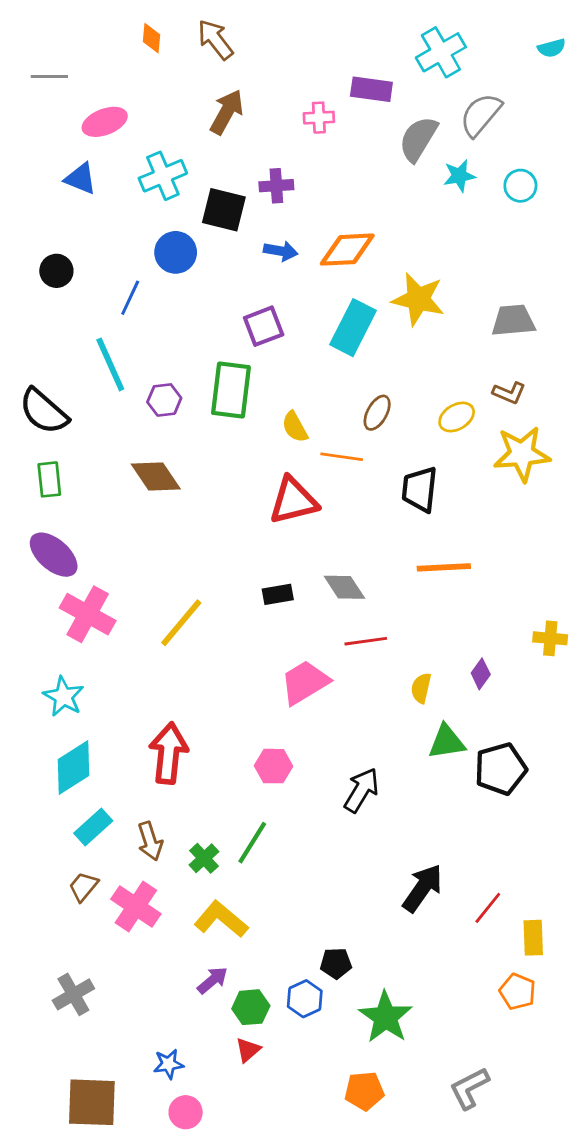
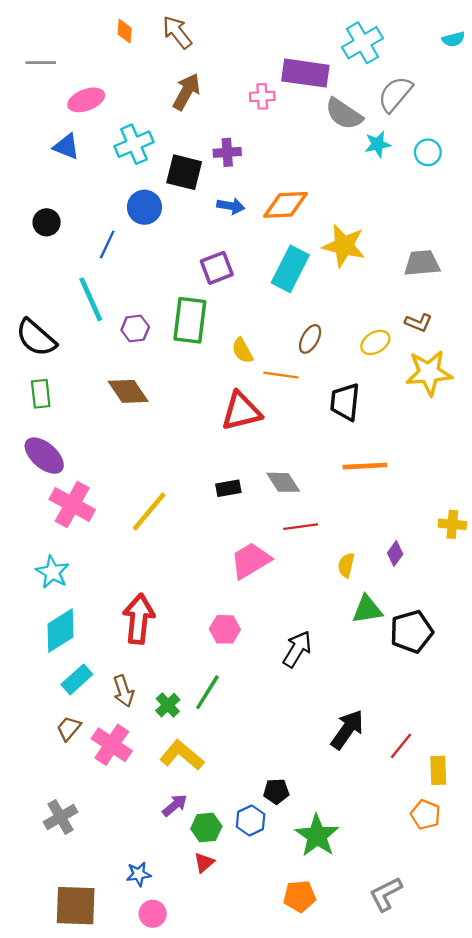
purple rectangle: (371, 89) -> (305, 73), size x1.4
gray semicircle: (418, 139) -> (344, 114), turned -87

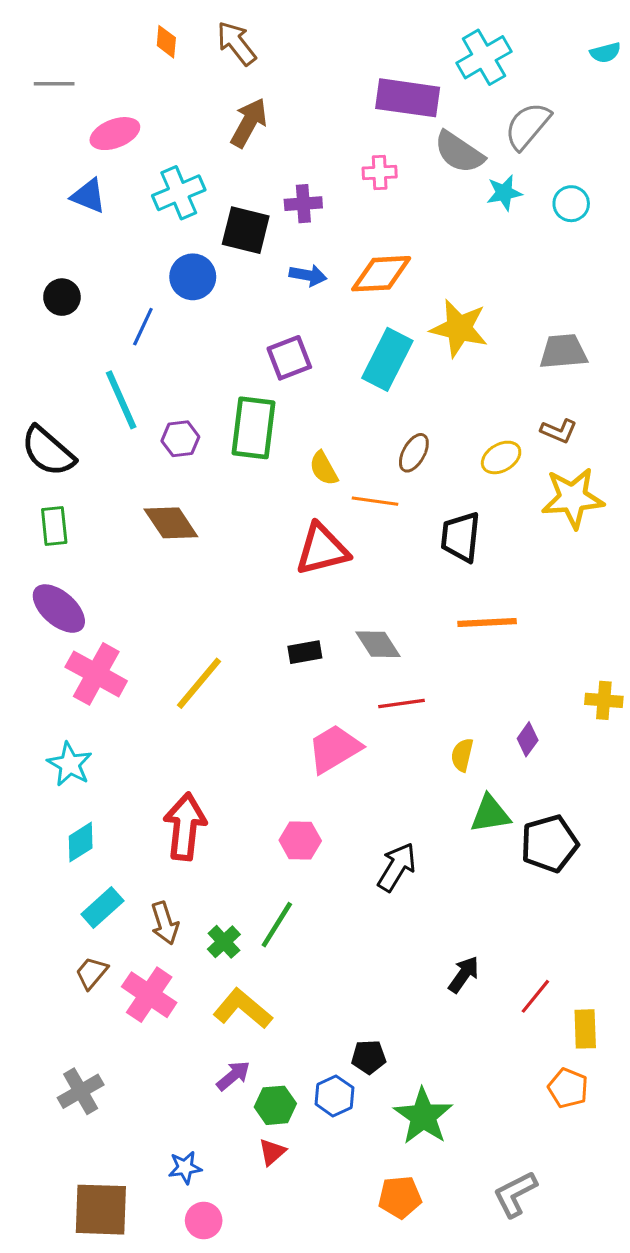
pink cross: (262, 96) -> (380, 172), moved
cyan diamond: (61, 630) -> (81, 842), size x0.7
black arrow: (347, 730) -> (464, 974), size x0.7

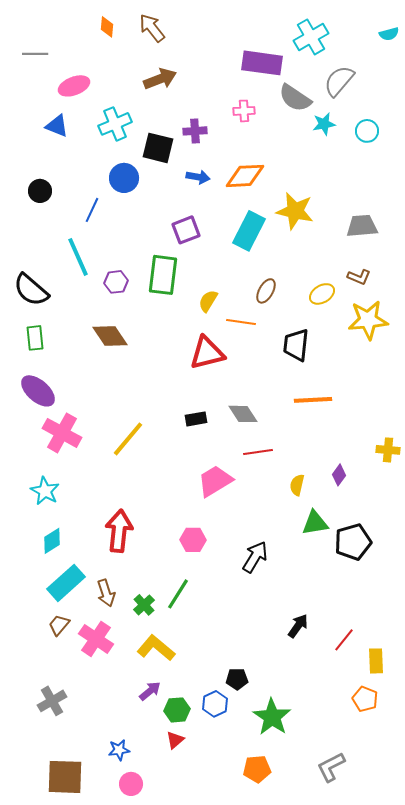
brown arrow: (249, 123) -> (160, 79), turned 40
yellow semicircle: (324, 468) -> (208, 301), turned 60
cyan rectangle: (102, 907) -> (66, 583), size x1.4

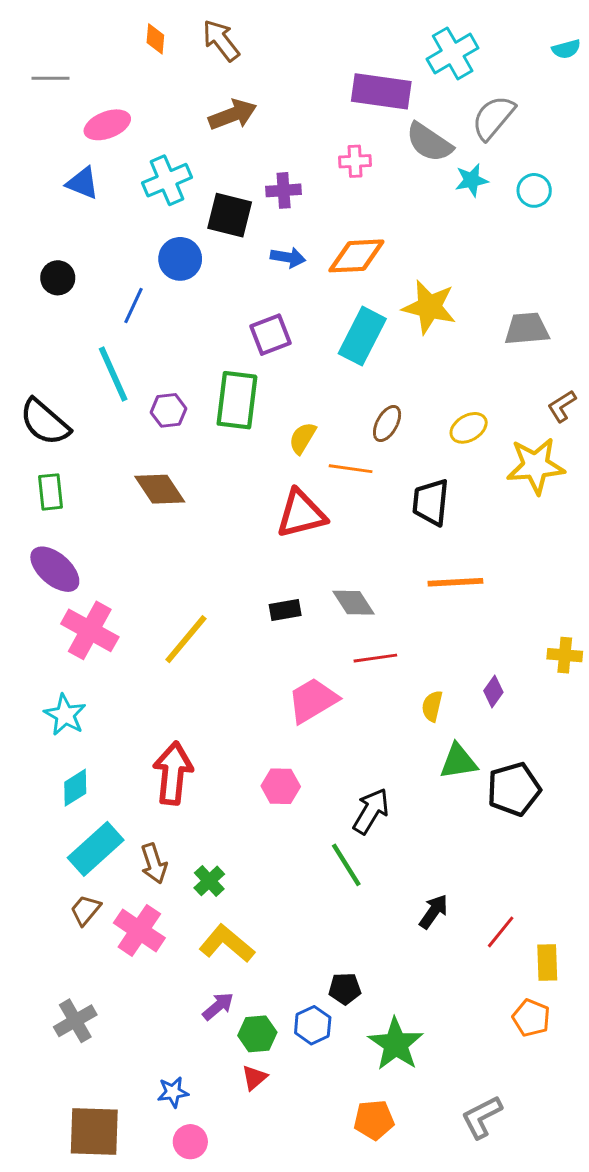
brown L-shape: (359, 277) -> (562, 406), moved, turned 125
green line: (178, 594) -> (346, 865), moved, turned -64

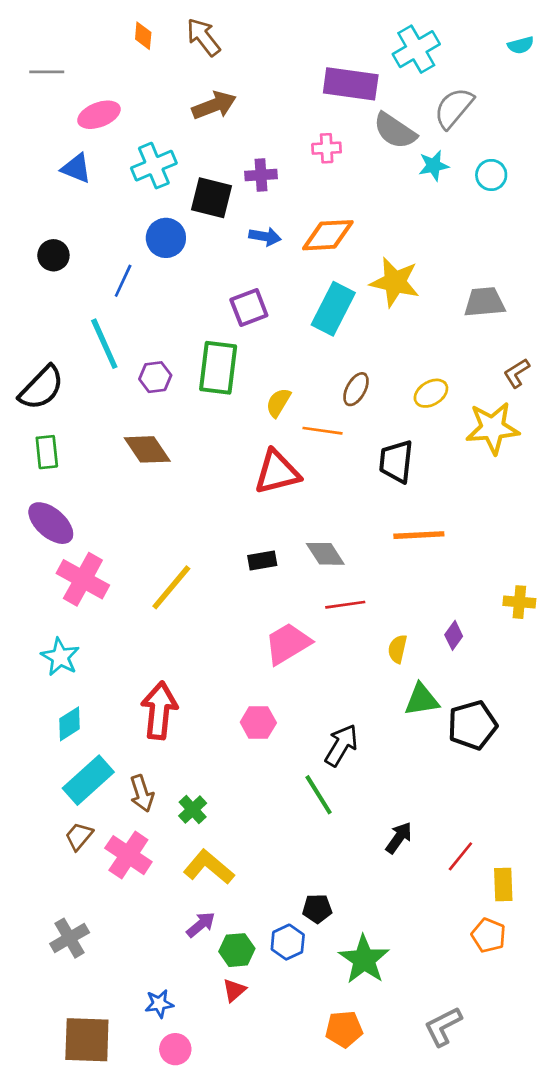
black semicircle: (45, 422) -> (41, 388), turned -87

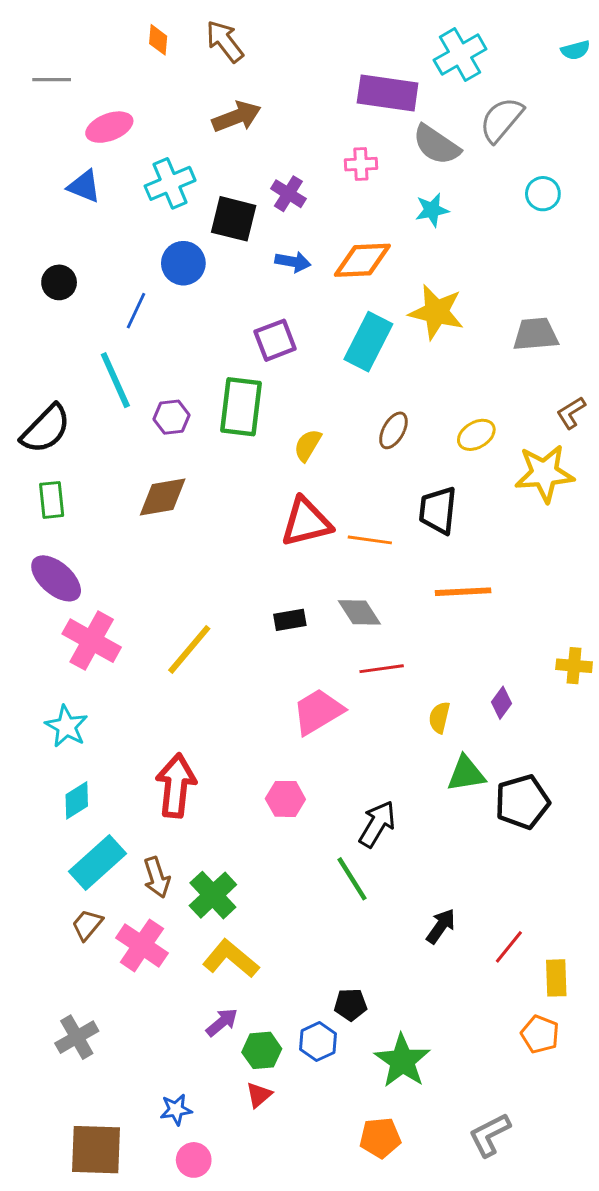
cyan star: (434, 166) -> (432, 210), moved
purple cross: (261, 175) -> (288, 194), turned 36
orange line: (323, 431) -> (370, 540), moved
brown diamond: (147, 449) -> (163, 497), turned -66
green cross: (193, 810) -> (213, 895), size x1.5

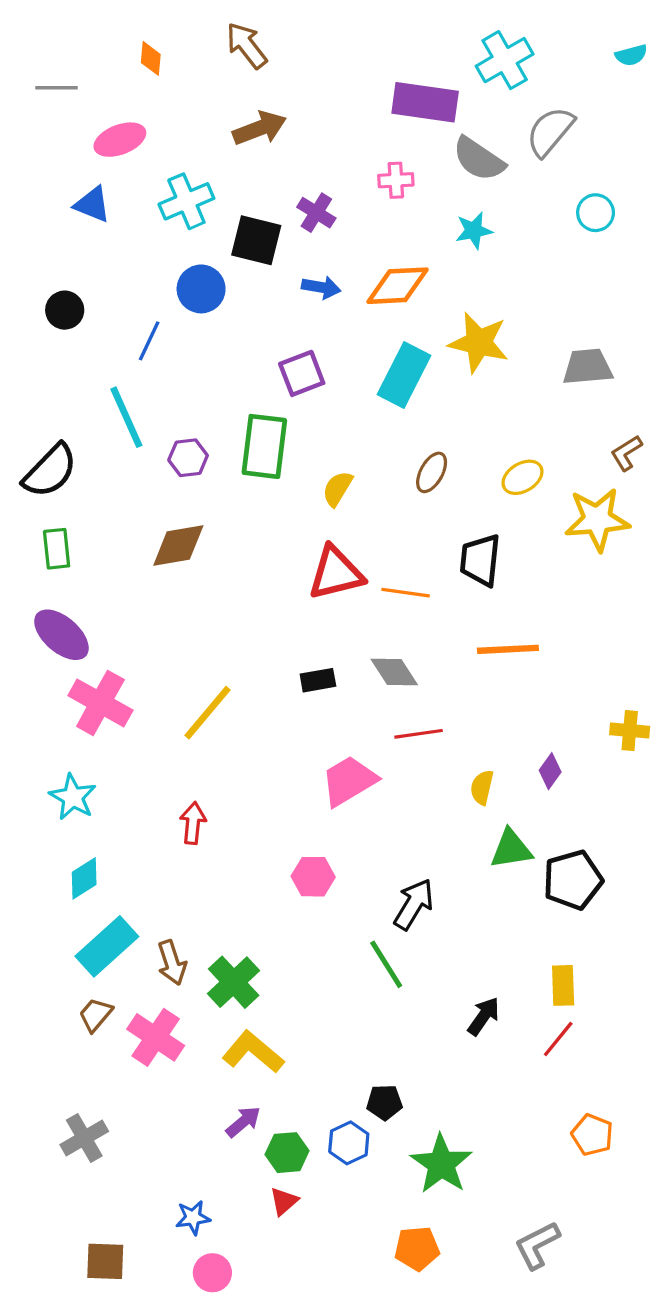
orange diamond: (158, 40) -> (151, 58), moved
red arrow: (176, 786) -> (193, 823), moved, size x0.6
yellow rectangle: (556, 978) -> (563, 985), moved
brown square: (96, 1150) -> (105, 1261), size x0.7

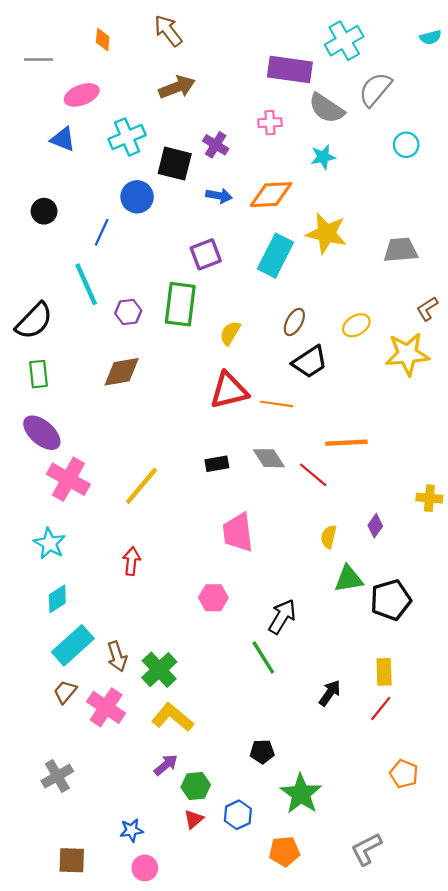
black trapezoid: (480, 560) -> (310, 362), moved, turned -129
red line: (419, 734) -> (313, 475), moved, turned 48
pink trapezoid: (349, 781) -> (238, 532), turned -66
blue hexagon: (349, 1143) -> (238, 815), moved

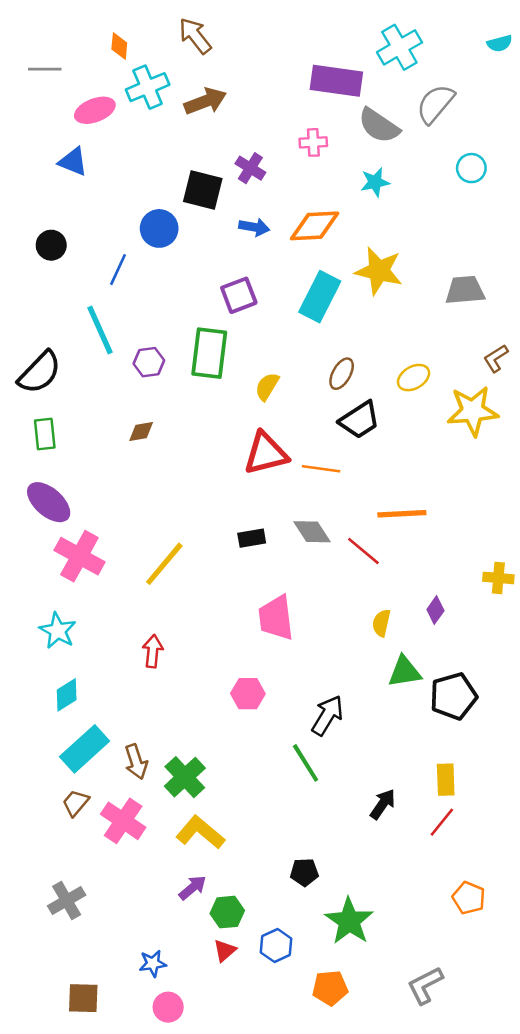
cyan cross: (127, 137) -> (148, 87), moved
brown diamond: (122, 372) -> (141, 431), size x0.6

